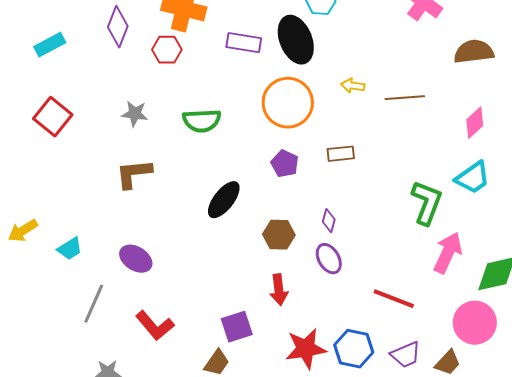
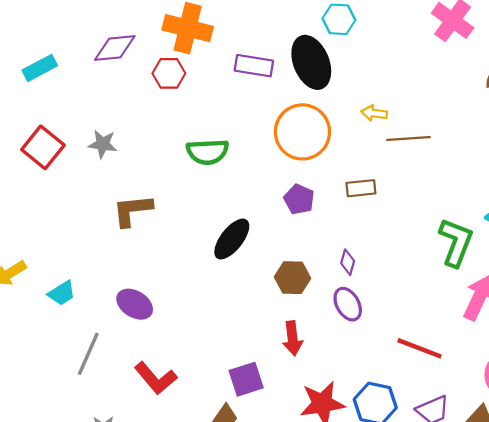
purple diamond: (118, 27) -> (115, 48), turned 63
brown line: (405, 98) -> (408, 139), moved
gray star: (135, 114) -> (103, 144), moved

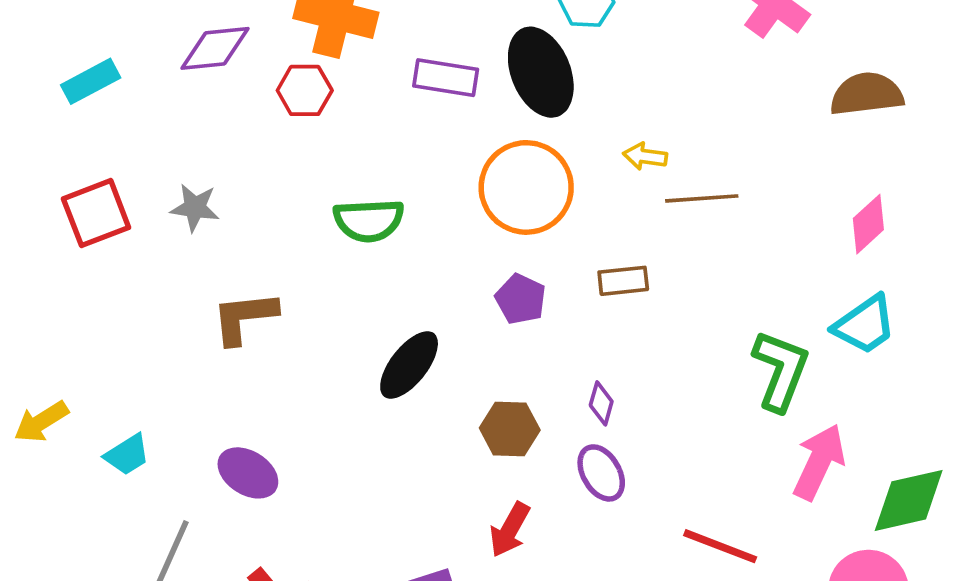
red square: (43, 147) -> (96, 213), turned 30
red arrow: (293, 338) -> (510, 530), turned 36

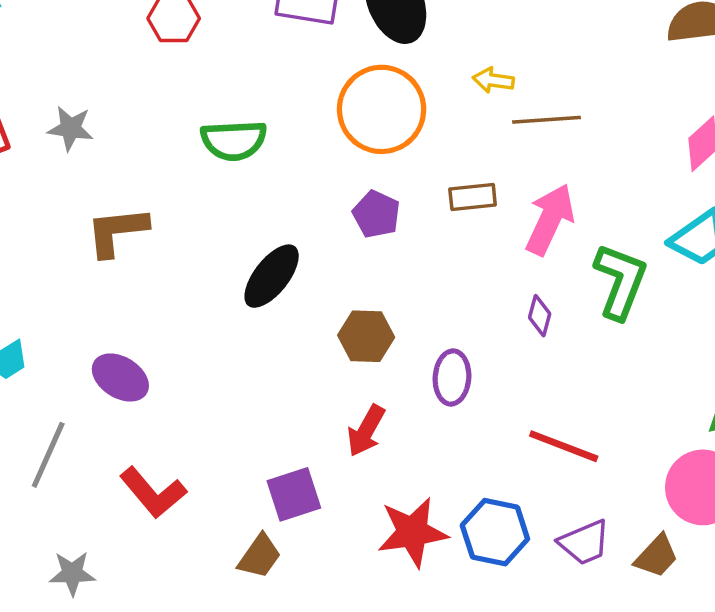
purple diamond: (601, 403) -> (540, 316), moved
pink arrow: (819, 462) -> (550, 219), moved
purple ellipse: (601, 473) -> (452, 377), turned 34

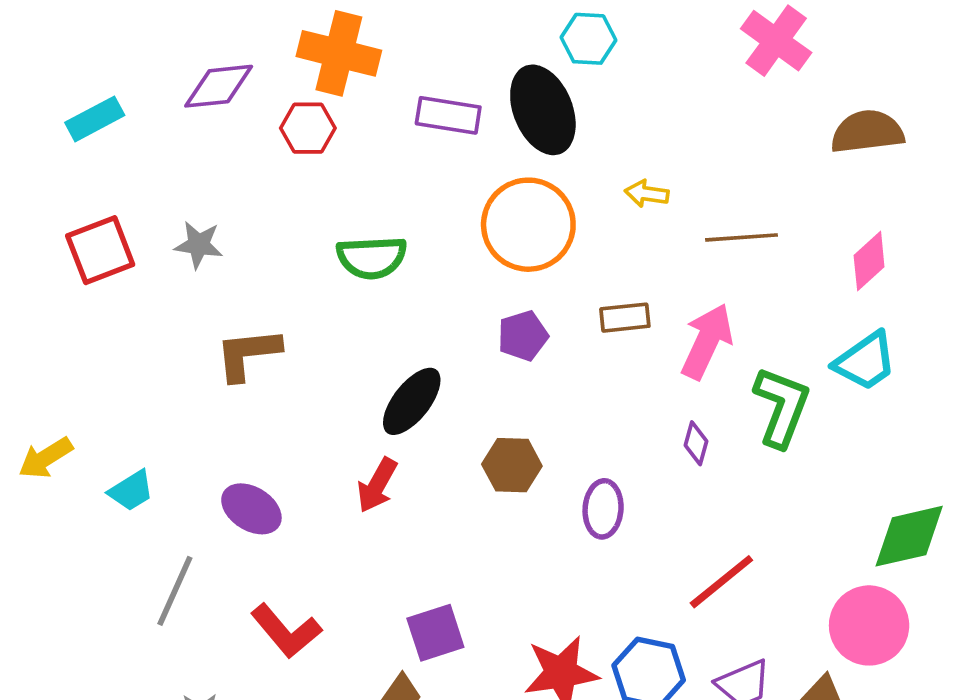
brown line: (546, 120) -> (742, 237), moved
purple pentagon: (376, 214) -> (523, 336), turned 30
red arrow: (366, 431) -> (377, 485), moved
red line: (564, 446) -> (721, 582), turned -60

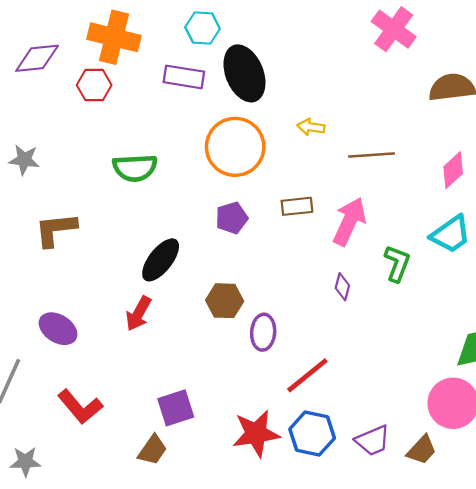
cyan hexagon: (588, 39) -> (203, 28), moved
green L-shape: (782, 407) -> (397, 263), size x0.7
purple ellipse: (603, 509) -> (263, 332), moved
red line: (721, 582) -> (307, 375), moved

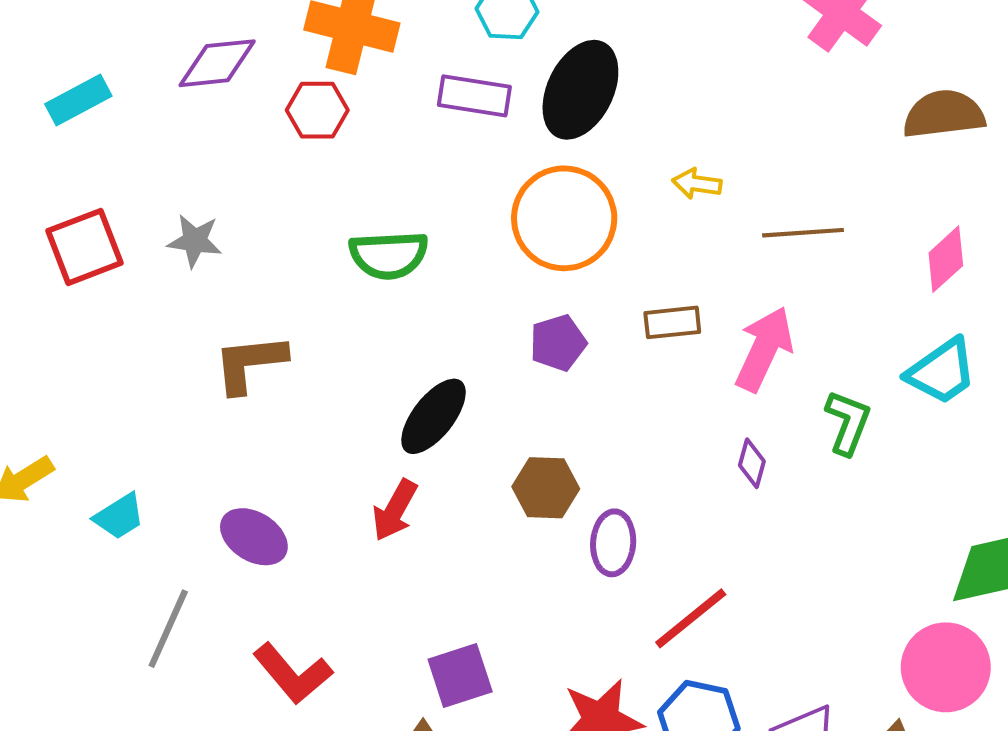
black ellipse: (244, 73) -> (580, 90), turned 48

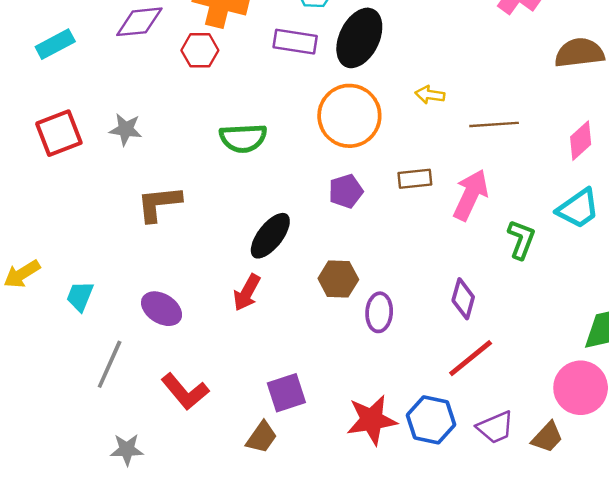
purple diamond: (752, 463) -> (463, 299), moved, size x1.4
cyan trapezoid: (119, 516) -> (80, 296), turned 144
red line: (691, 618) -> (471, 358), moved

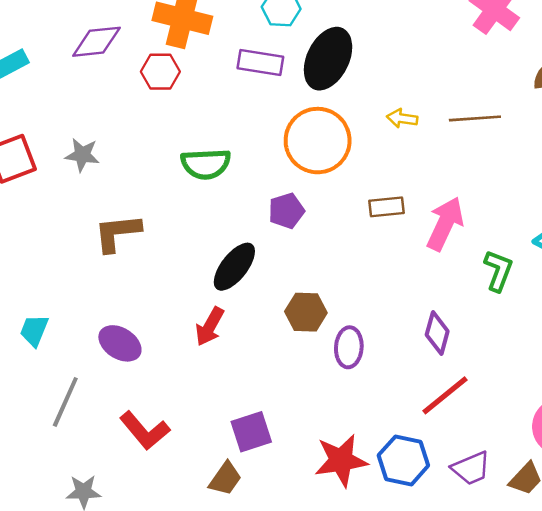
brown line: (494, 124) -> (475, 118), moved
purple pentagon: (346, 191) -> (286, 211), moved

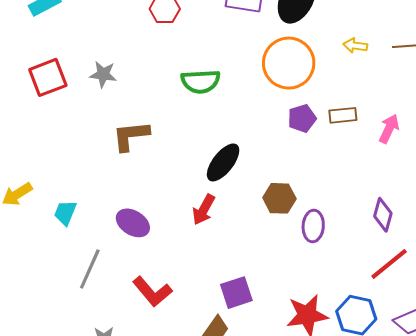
purple pentagon: (286, 211) -> (302, 118), moved
pink arrow: (445, 224) -> (389, 129), size x0.7

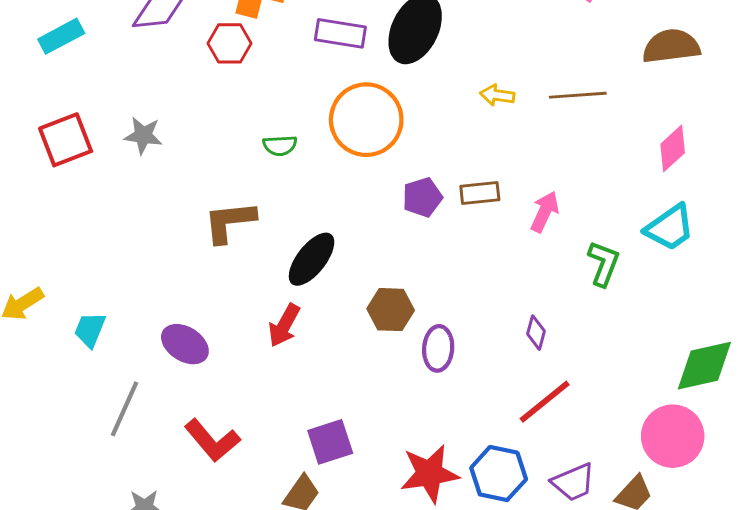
orange circle: (289, 63) -> (366, 120), moved
green semicircle: (201, 82) -> (280, 146), size x0.6
brown L-shape: (131, 136) -> (230, 222), moved
purple diamond: (383, 215) -> (536, 333), size x0.7

